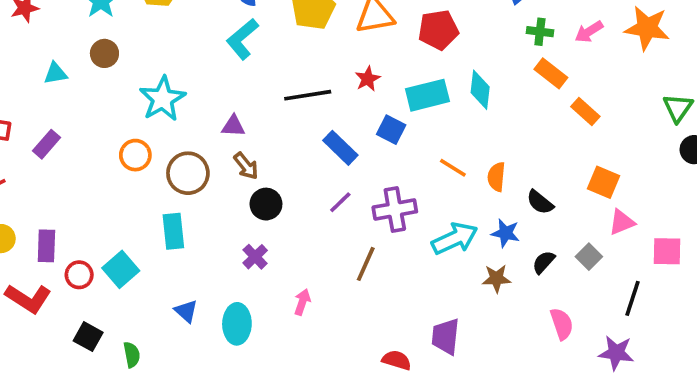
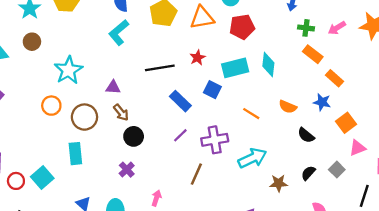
orange semicircle: (496, 177) -> (288, 107), moved, turned -72
orange square: (603, 182) -> (346, 123), turned 30
blue star: (505, 233) -> (322, 102), moved

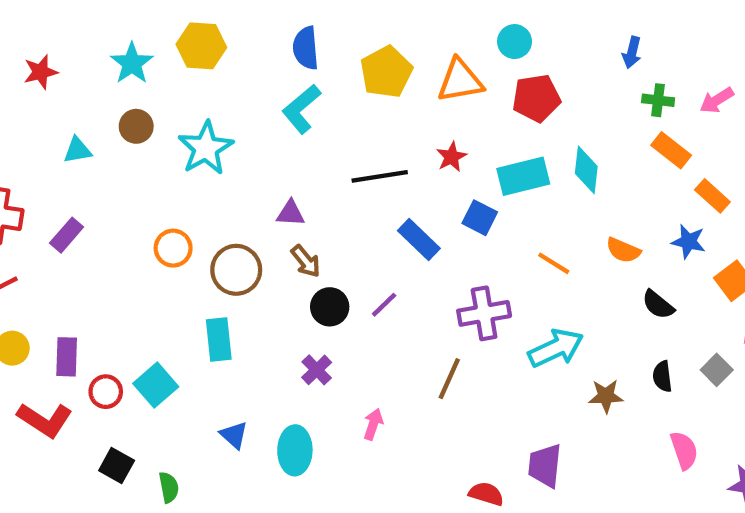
cyan star: (68, 70) -> (206, 148), moved
purple line: (180, 135) -> (384, 305), moved
black semicircle: (308, 173) -> (662, 376), turned -49

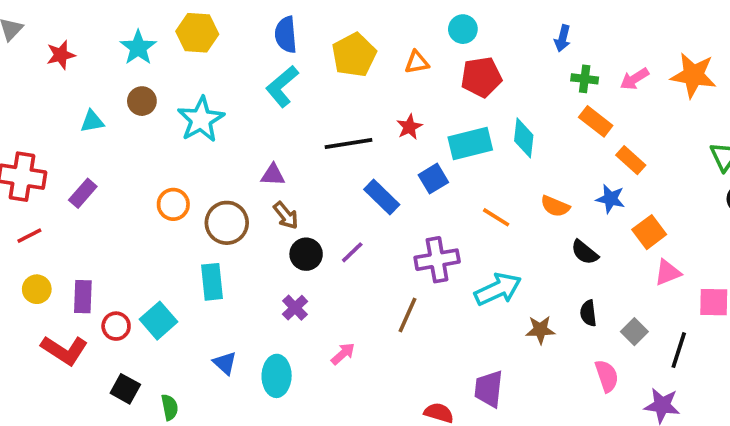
orange triangle: (460, 81) -> (417, 62), size x0.6
blue square: (480, 218) -> (433, 179), turned 32
gray square: (717, 370) -> (634, 332), moved
pink arrow: (373, 424) -> (343, 354), turned 30

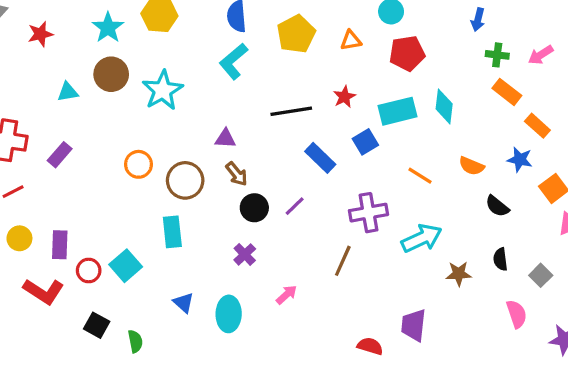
brown circle: (142, 101) -> (111, 74), size x1.4

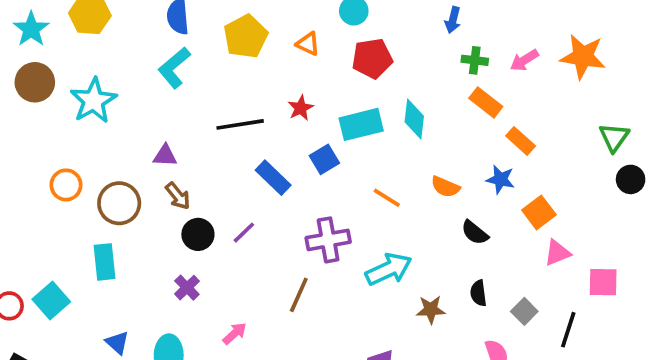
orange triangle: (351, 40) -> (308, 44), turned 35

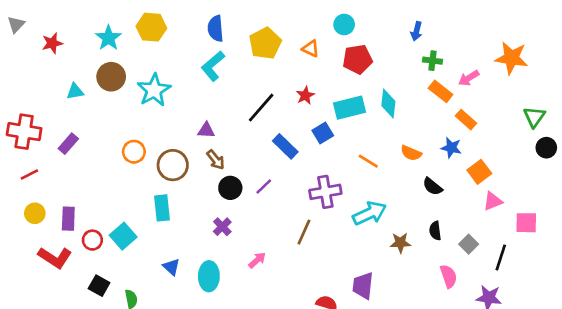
pink arrow: (524, 60) -> (469, 78), moved
black line: (240, 124) -> (261, 108), turned -40

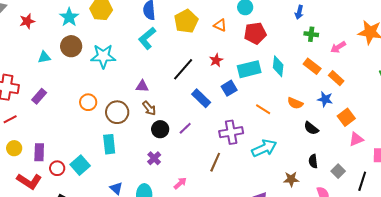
cyan star: (154, 90) -> (103, 56), turned 30
orange rectangle: (441, 91) -> (312, 66), moved
brown star: (400, 243) -> (291, 179), moved

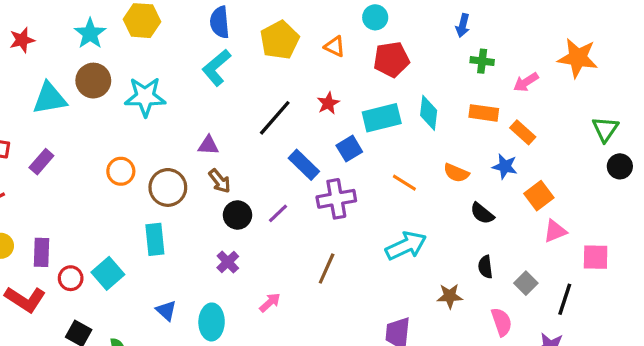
cyan triangle: (44, 57) -> (50, 98), size x1.6
orange rectangle: (312, 66) -> (484, 113), turned -30
purple cross: (231, 132) -> (336, 199), moved

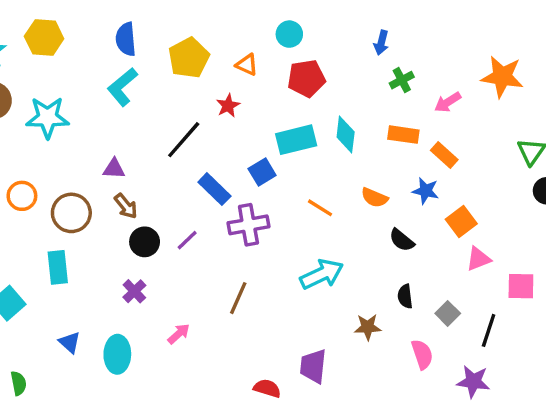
green cross: (482, 61) -> (402, 80), turned -35
red star: (328, 103) -> (228, 106), moved

